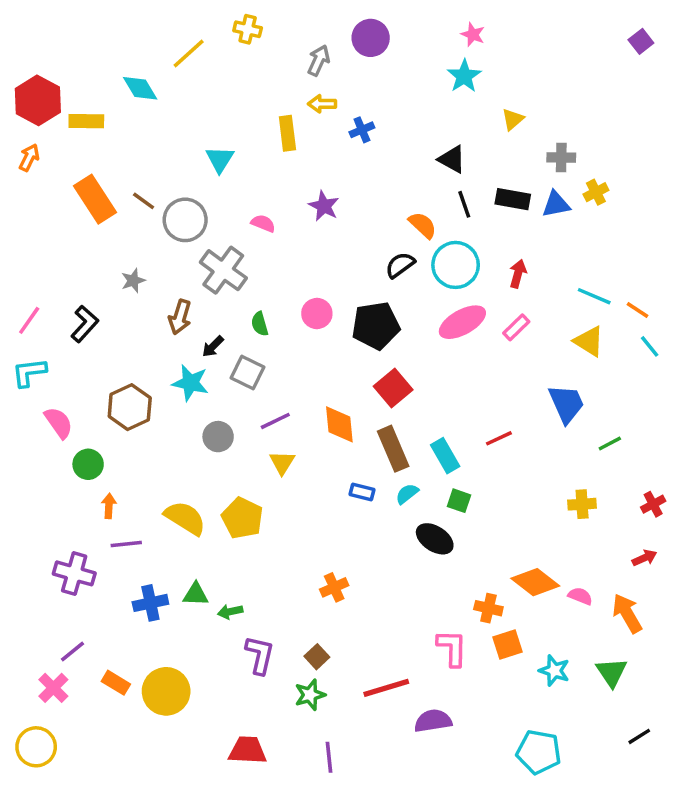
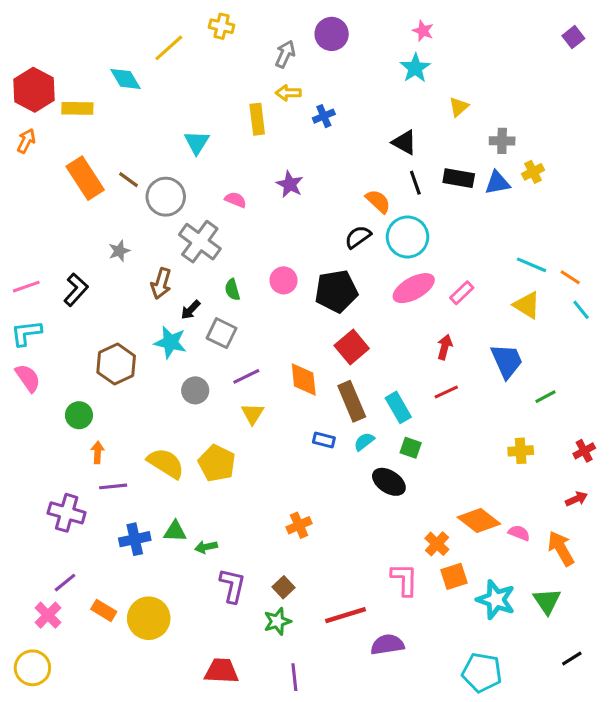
red arrow: (518, 274) -> (445, 347), moved
pink line: (29, 320) -> (26, 287), turned 36
pink semicircle: (59, 423) -> (28, 378), moved
orange cross: (488, 608) -> (437, 544), turned 30
cyan star: (554, 671) -> (496, 600), size x1.4

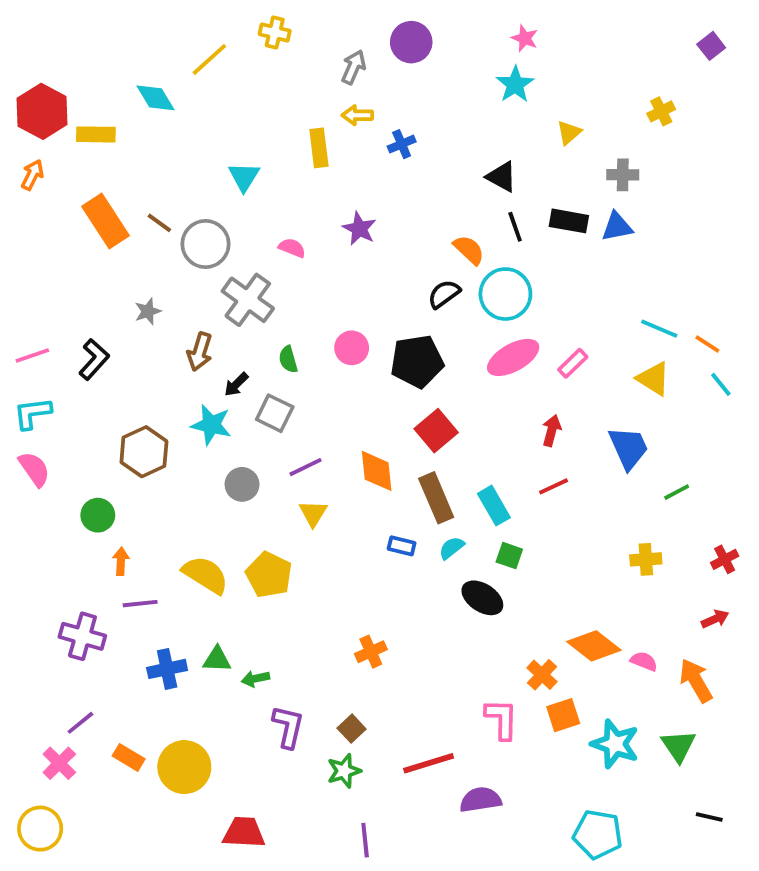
yellow cross: (533, 172) -> (661, 111), moved
black line: (572, 659) -> (709, 817), turned 45
red trapezoid: (222, 671) -> (244, 832), moved

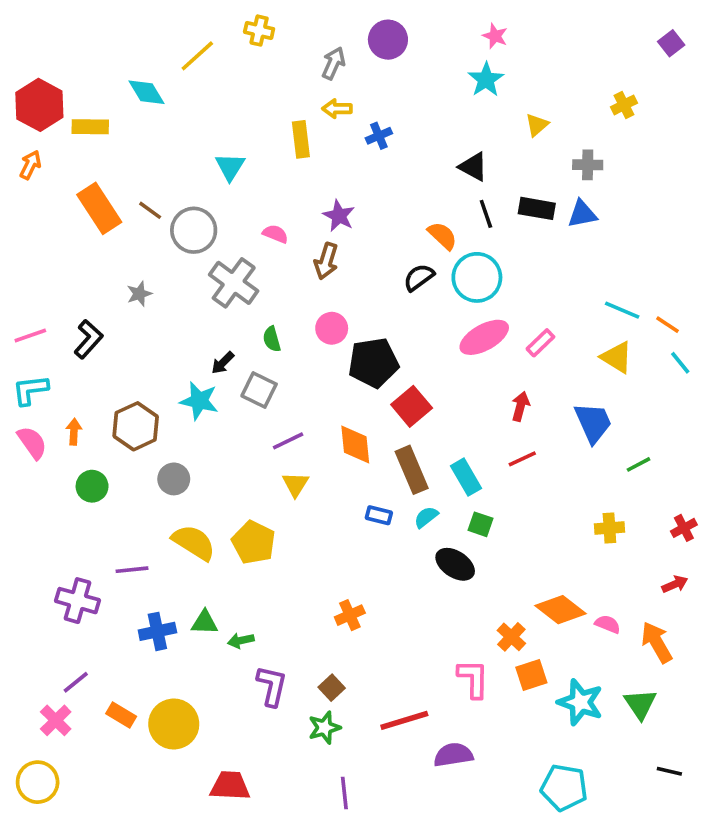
brown arrow: (200, 352) -> (326, 261), moved
black pentagon: (417, 361) -> (373, 363), moved
gray circle: (242, 484) -> (174, 479), moved
orange arrow: (121, 561) -> (74, 432), moved

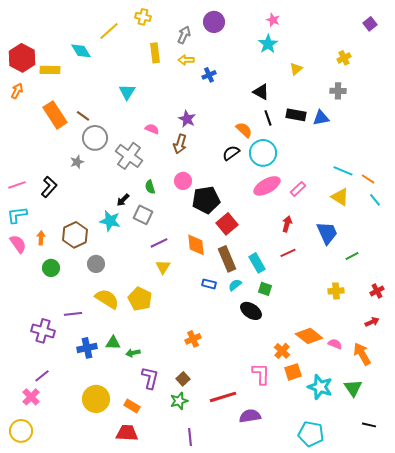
yellow rectangle: (301, 139) -> (155, 53), moved
gray cross: (588, 165) -> (338, 91), moved
gray circle: (194, 230) -> (95, 138), moved
orange rectangle: (121, 715) -> (132, 406), moved

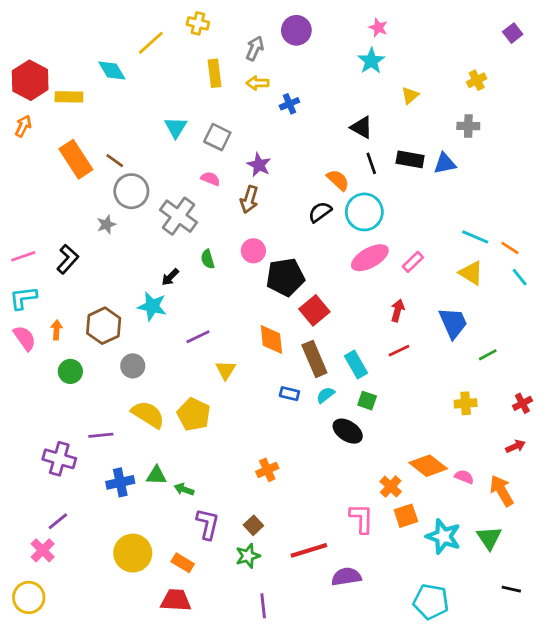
gray square: (143, 215) -> (217, 137), moved
purple line: (159, 243) -> (198, 337), moved
green arrow: (133, 353) -> (184, 489), turned 32

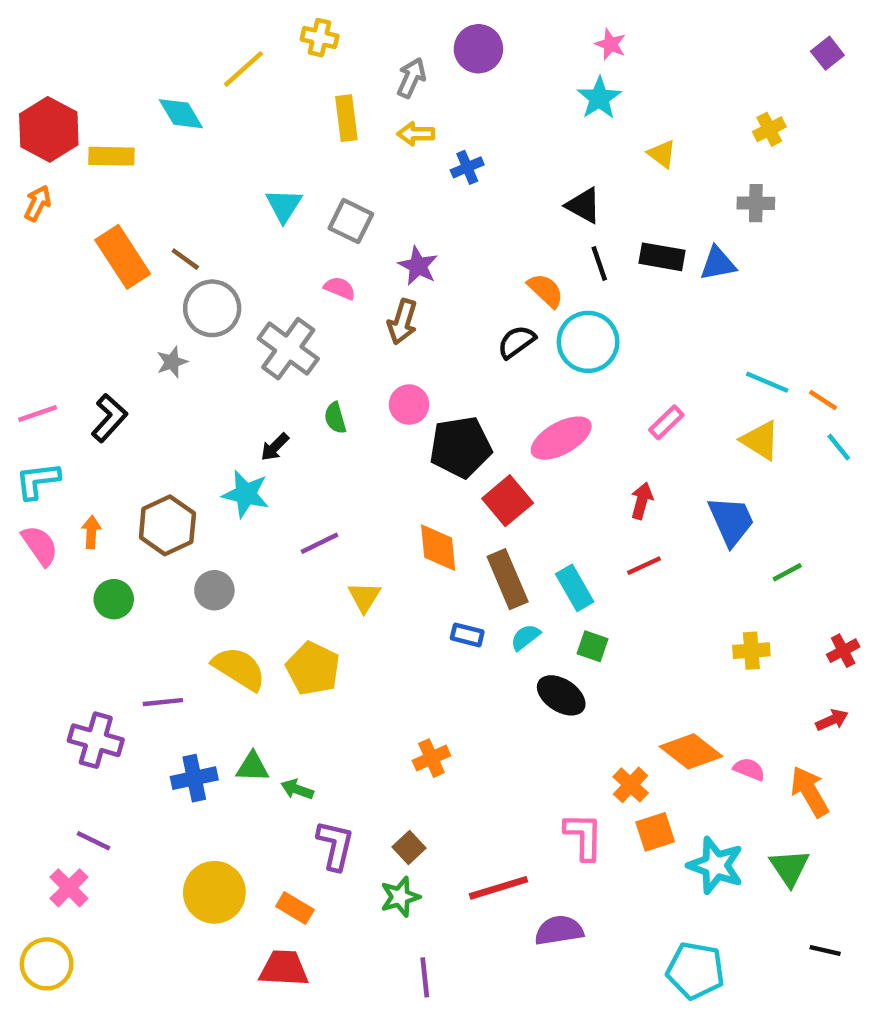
yellow triangle: (410, 95) -> (662, 154), turned -42
pink ellipse: (370, 258) -> (561, 438), moved
purple line: (58, 521) -> (94, 841), turned 65

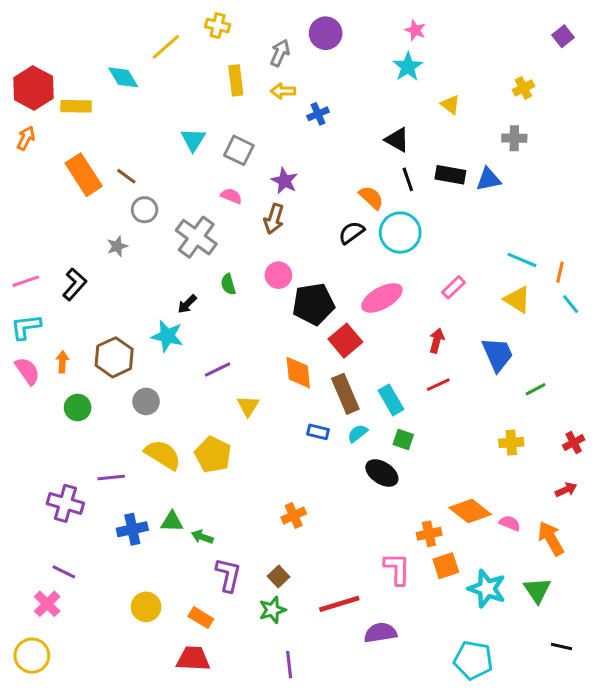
gray circle: (212, 308) -> (145, 210), size x0.7
orange line: (823, 400) -> (560, 272), turned 70
orange cross: (631, 785) -> (429, 534), turned 35
yellow circle: (214, 892) -> (146, 607), size x0.7

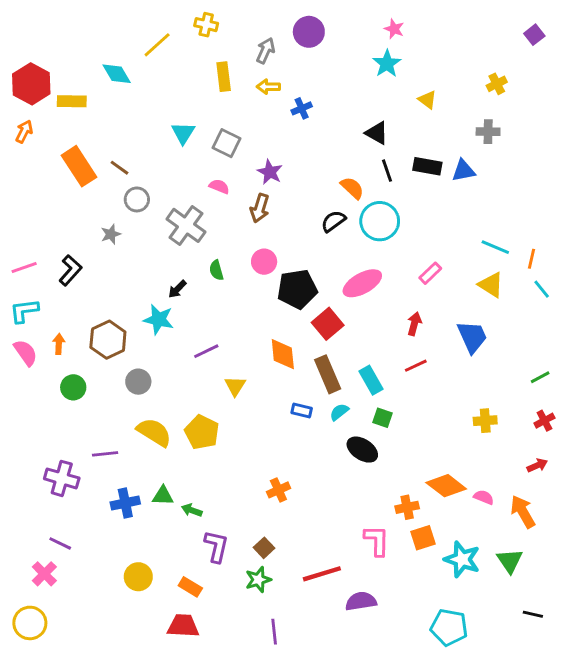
green line: (536, 389) -> (540, 377), moved

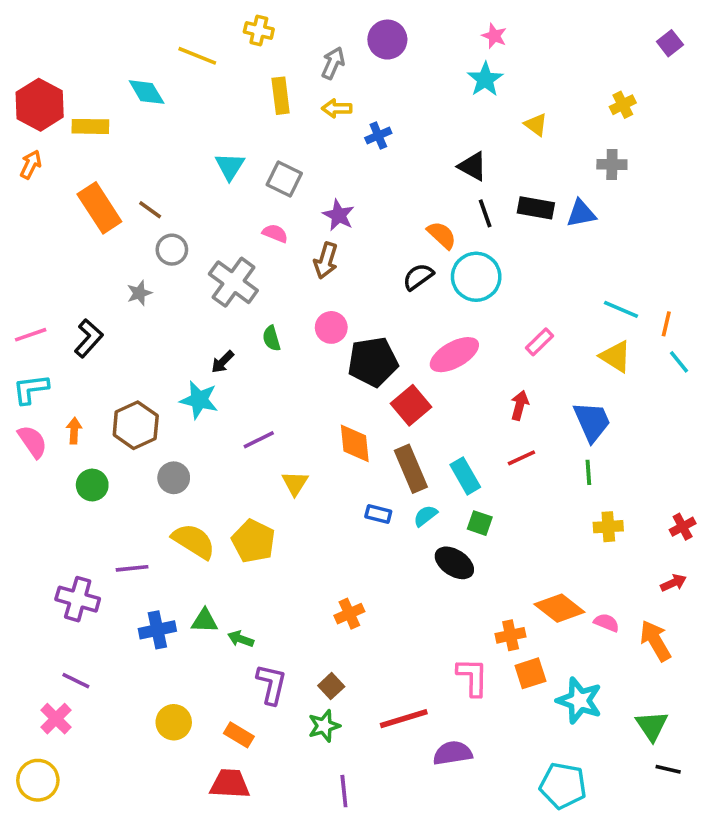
yellow line: (157, 45) -> (197, 56), turned 64
green line: (540, 377) -> (588, 472), moved, turned -66
green triangle: (510, 561) -> (652, 726), moved

